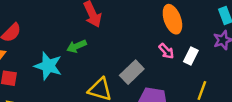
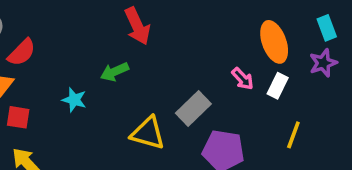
orange ellipse: (172, 19) -> (274, 42), moved
cyan star: (48, 66) -> (74, 100), size x0.6

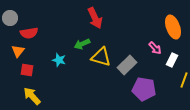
red semicircle: (22, 52) -> (29, 33), turned 36
white rectangle: (278, 86) -> (172, 60), moved
yellow triangle: (148, 133) -> (101, 57), moved

